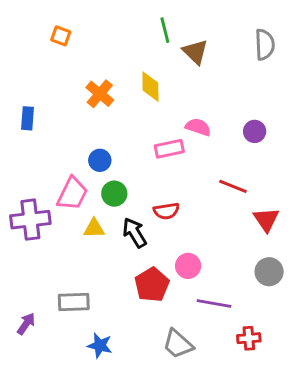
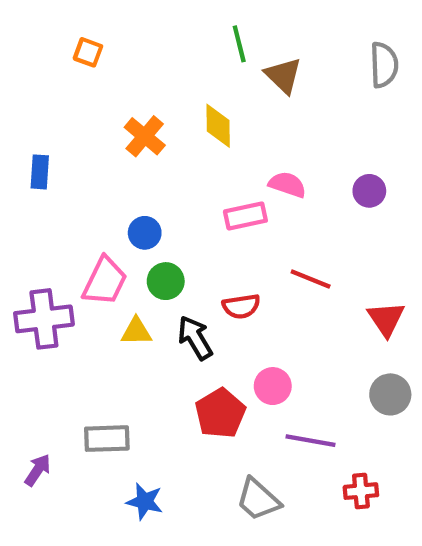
red line: (233, 186) -> (311, 279), moved

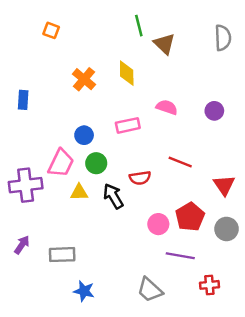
pink rectangle: (245, 216) -> (128, 125), moved
red pentagon: (220, 413) -> (190, 217), moved
purple arrow: (38, 470) -> (22, 245), moved

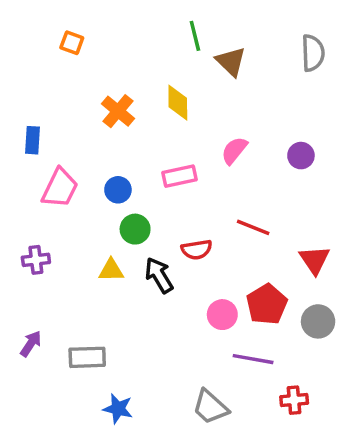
pink semicircle: (167, 107) -> (234, 150), turned -70
pink trapezoid: (61, 163) -> (60, 188), moved
purple cross: (26, 185) -> (36, 260), size x0.6

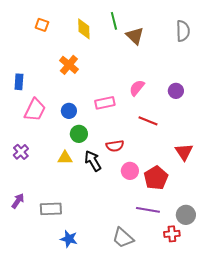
yellow diamond: (178, 103) -> (84, 29), moved
red line: (253, 227) -> (148, 121), moved
purple cross: (36, 260) -> (21, 152), turned -35
pink circle: (222, 315) -> (130, 171), moved
gray circle: (318, 321) -> (186, 215), moved

